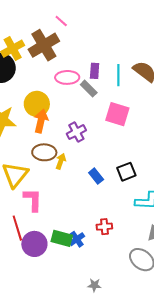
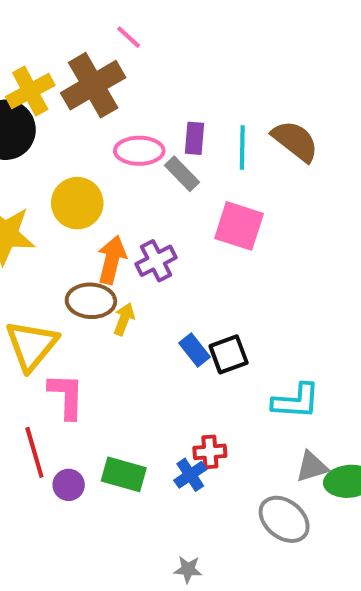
orange arrow: (41, 121) -> (112, 260), moved
black square: (126, 172) -> (229, 354), moved
blue cross: (77, 239) -> (190, 475), moved
purple circle: (34, 244) -> (69, 485), size x0.6

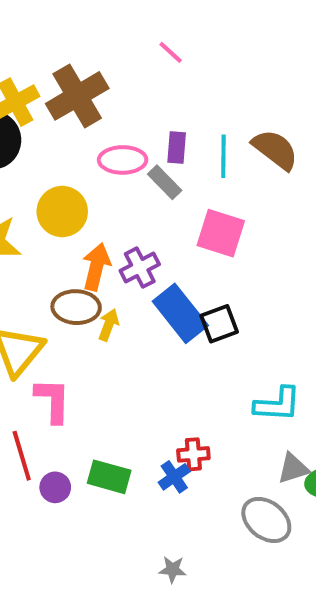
pink line: (129, 37) -> (171, 52), moved
blue rectangle: (195, 350) -> (180, 313), moved, size x1.8
black square: (229, 354) -> (219, 324), moved

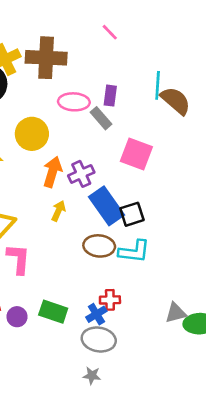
brown cross: (77, 96) -> (46, 58), turned 30
cyan line: (223, 156) -> (158, 85), moved
brown ellipse: (76, 307) -> (99, 246), moved
cyan L-shape: (277, 404) -> (134, 251), moved
gray ellipse: (266, 520) -> (99, 339), moved, turned -32

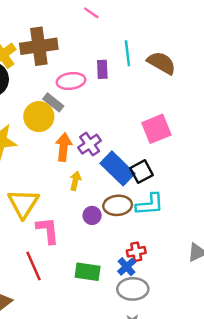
cyan line: (158, 85) -> (127, 53), moved
gray rectangle: (101, 118) -> (53, 102), moved
pink square: (136, 154) -> (156, 129), moved, turned -32
purple circle: (17, 317) -> (92, 215), moved

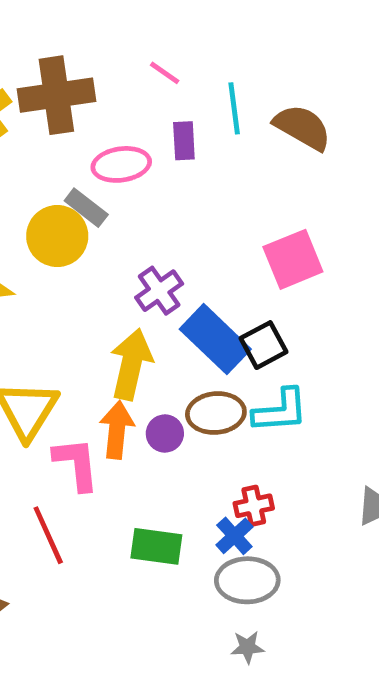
pink line: (91, 13) -> (165, 73), moved
orange arrow: (64, 147) -> (117, 430), moved
yellow arrow: (75, 181) -> (131, 364), size x1.8

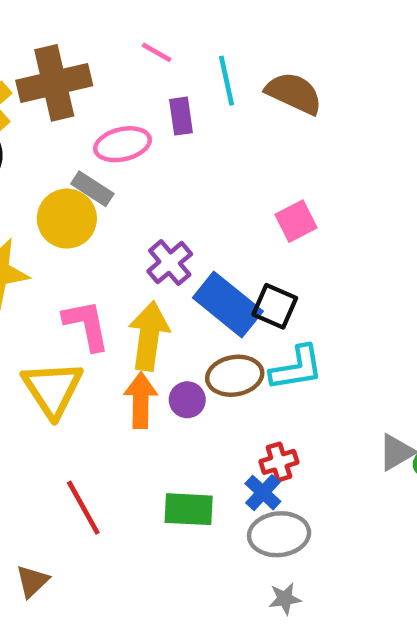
pink square: (293, 259) -> (296, 221), size x0.7
black square: (263, 345) -> (275, 306), turned -33
pink L-shape: (76, 464) -> (86, 325), moved

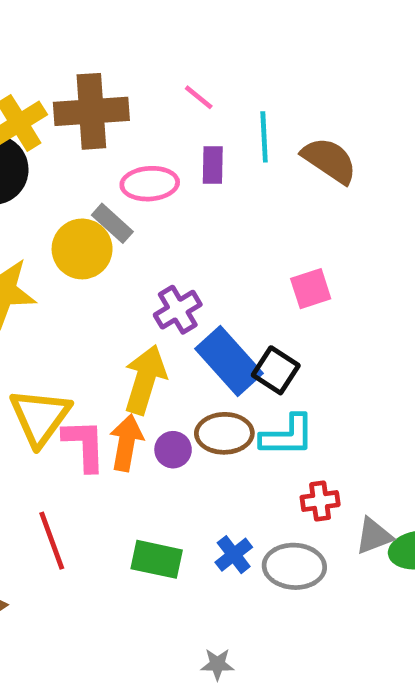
pink L-shape: (86, 325) -> (84, 445), moved
red cross: (279, 462) -> (320, 501), moved
gray ellipse: (279, 534) -> (294, 566), moved
gray star: (285, 599) -> (217, 664), moved

